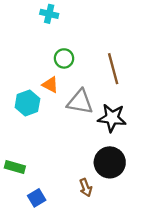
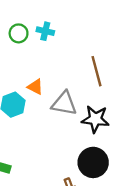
cyan cross: (49, 14) -> (45, 31), moved
green circle: (64, 58) -> (19, 33), moved

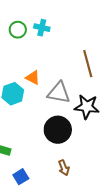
black circle: (93, 162) -> (58, 130), moved

